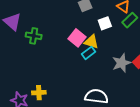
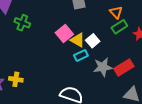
white square: (105, 23) -> (93, 41), moved, turned -32
cyan rectangle: (88, 53) -> (81, 56), moved

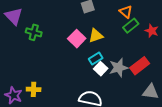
yellow triangle: (78, 40) -> (96, 36), moved, turned -42
white square: (93, 41) -> (101, 69), moved

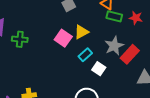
green rectangle: (131, 26) -> (114, 16), turned 63
gray star: (119, 68) -> (114, 46), moved
white square: (101, 69) -> (99, 69), moved

